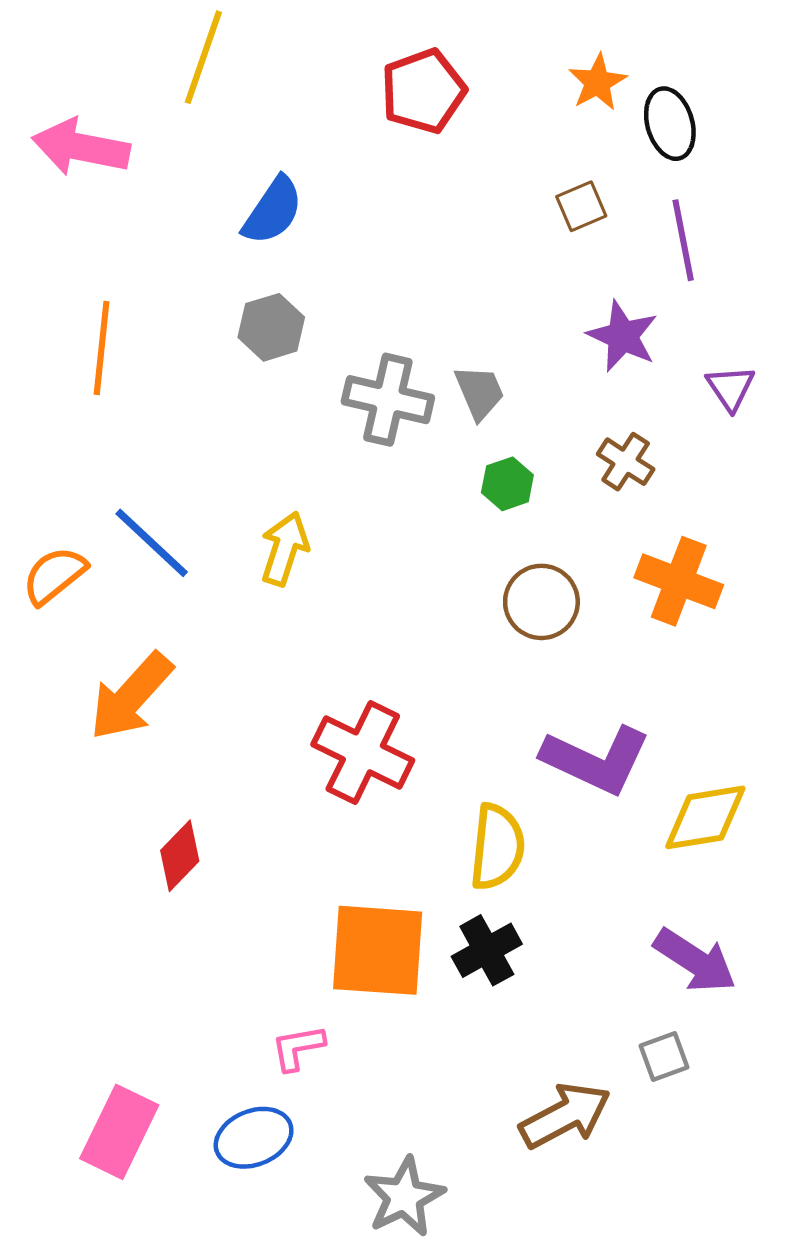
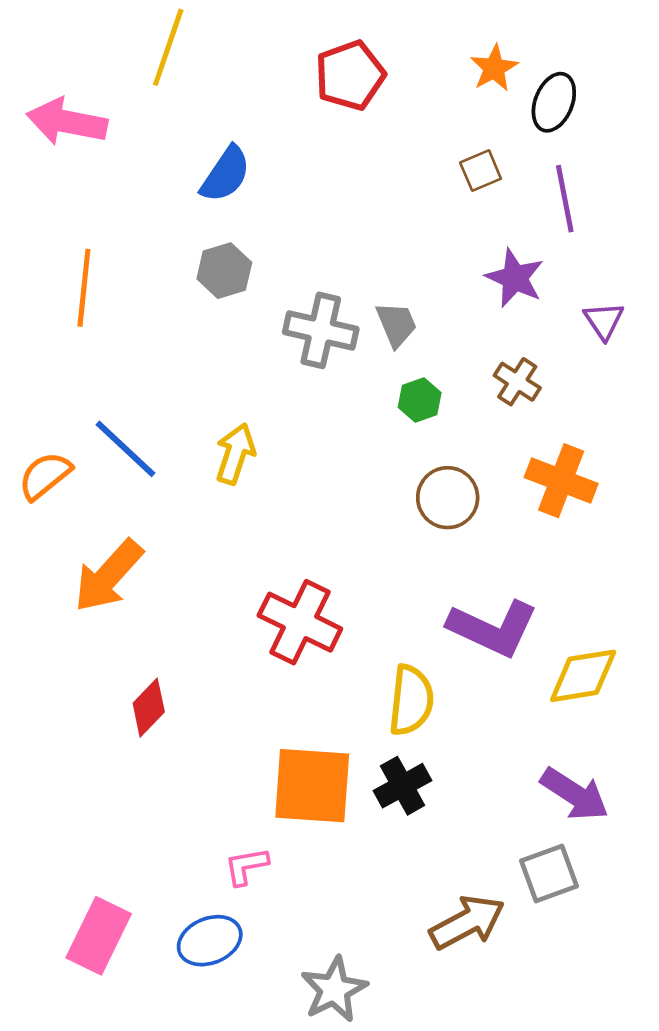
black ellipse: (670, 124) -> (554, 102), turned 38
gray square: (664, 1057) -> (549, 874), size x1.4

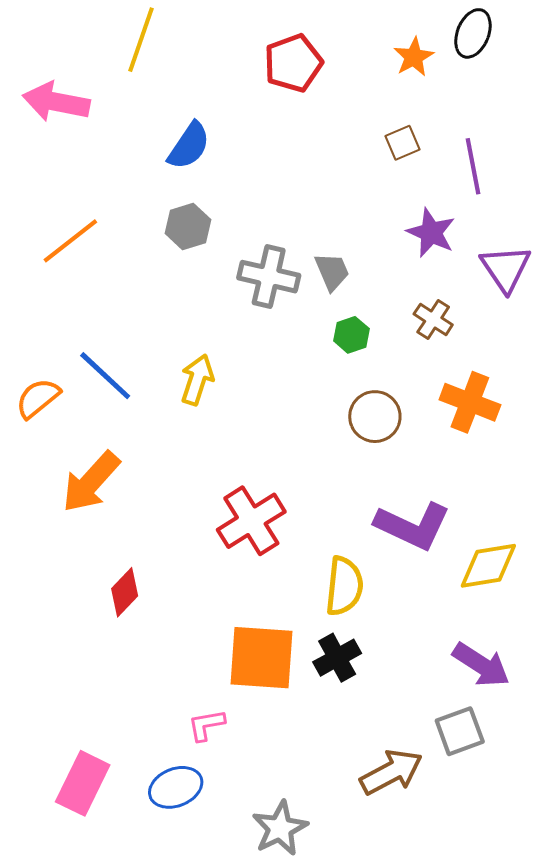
black ellipse: (554, 102) -> (473, 33), moved
orange line: (84, 288) -> (70, 241), turned 46
purple triangle: (604, 321) -> (506, 268), size x1.5
red cross: (300, 622) -> (251, 521), turned 32

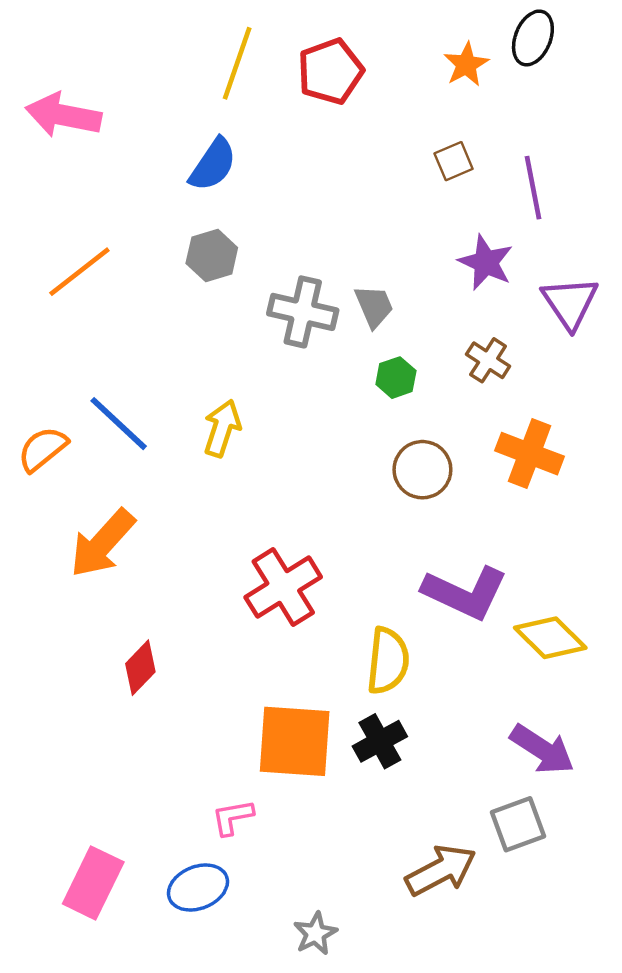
yellow line: (141, 40) -> (237, 63), moved
yellow diamond: (488, 566) -> (550, 638), turned 54
gray star: (280, 828) -> (315, 934), size x0.7

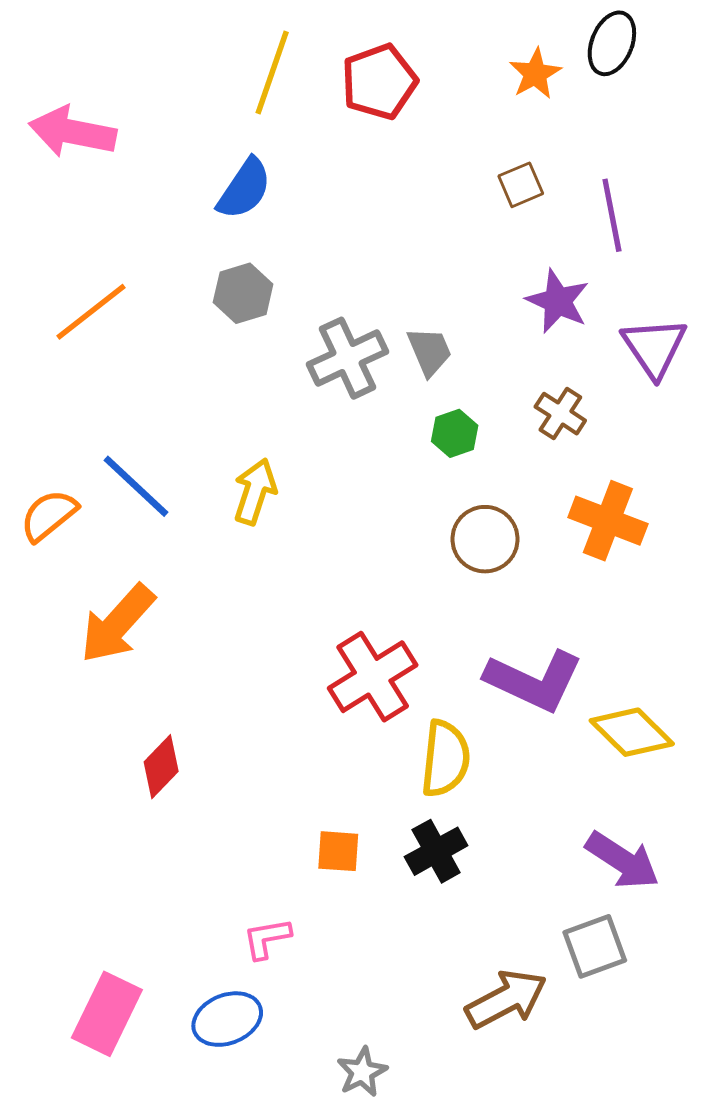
gray cross: (303, 312) -> (348, 358), turned -38
red cross: (283, 587) -> (373, 677), moved
orange square: (295, 741) -> (338, 851), size x0.5

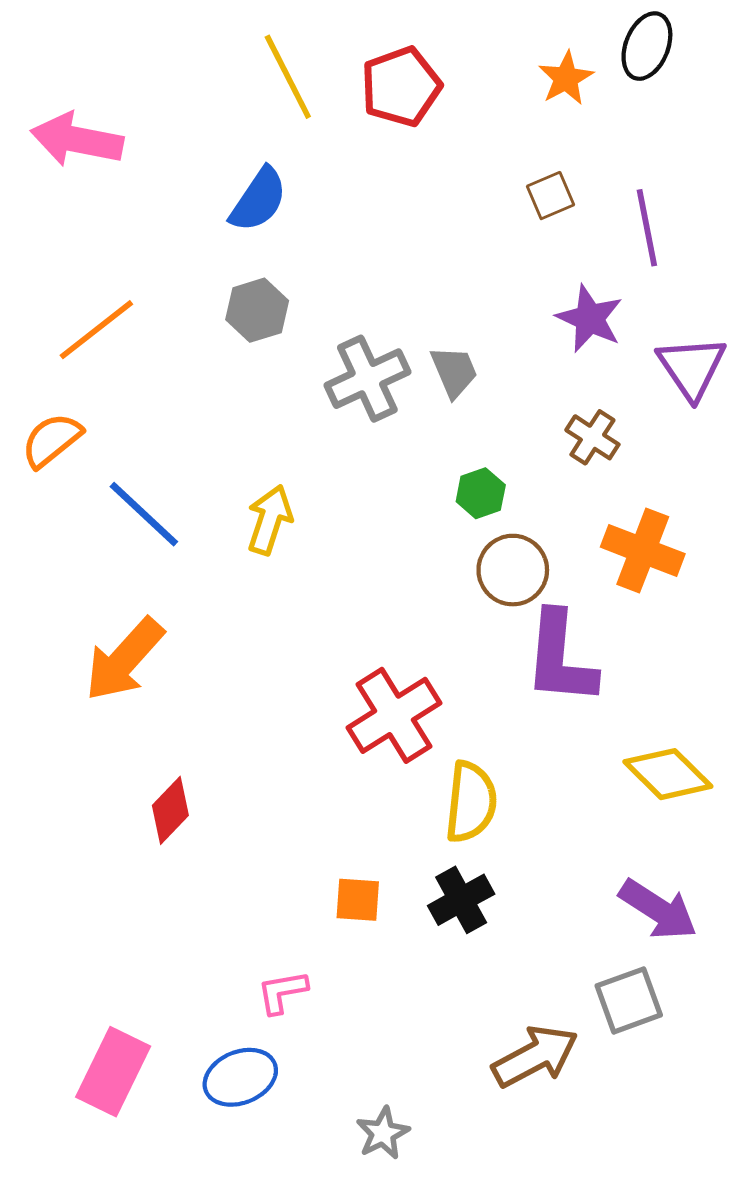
yellow line: (272, 72) -> (288, 77), turned -46
green hexagon: (455, 433) -> (481, 493), moved
orange semicircle: (49, 515) -> (52, 440), moved
purple L-shape: (534, 681) -> (560, 658), moved, turned 70

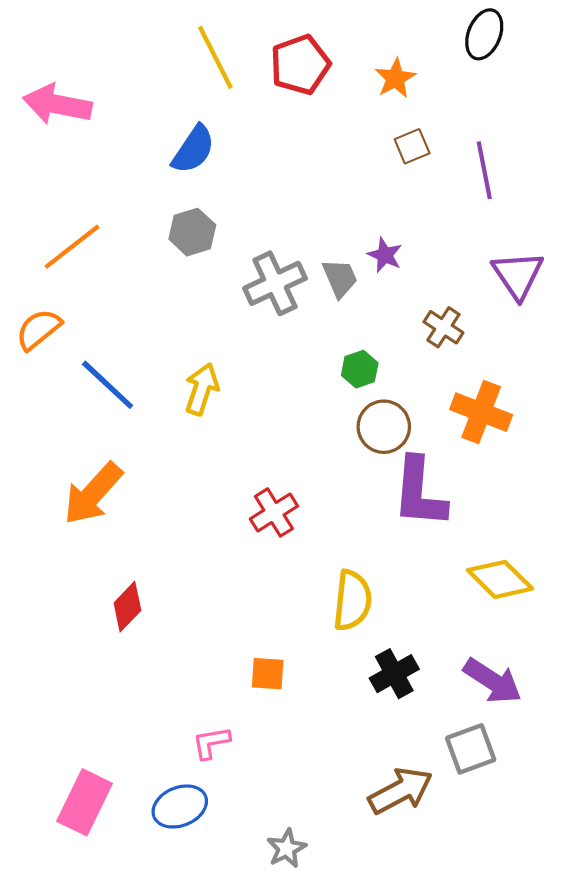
orange star: (566, 78) -> (395, 78), moved
purple star: (590, 319) -> (385, 255), moved, size x0.7
red cross: (394, 715) -> (274, 512), moved, size x0.7
black cross: (461, 900) -> (394, 674), moved

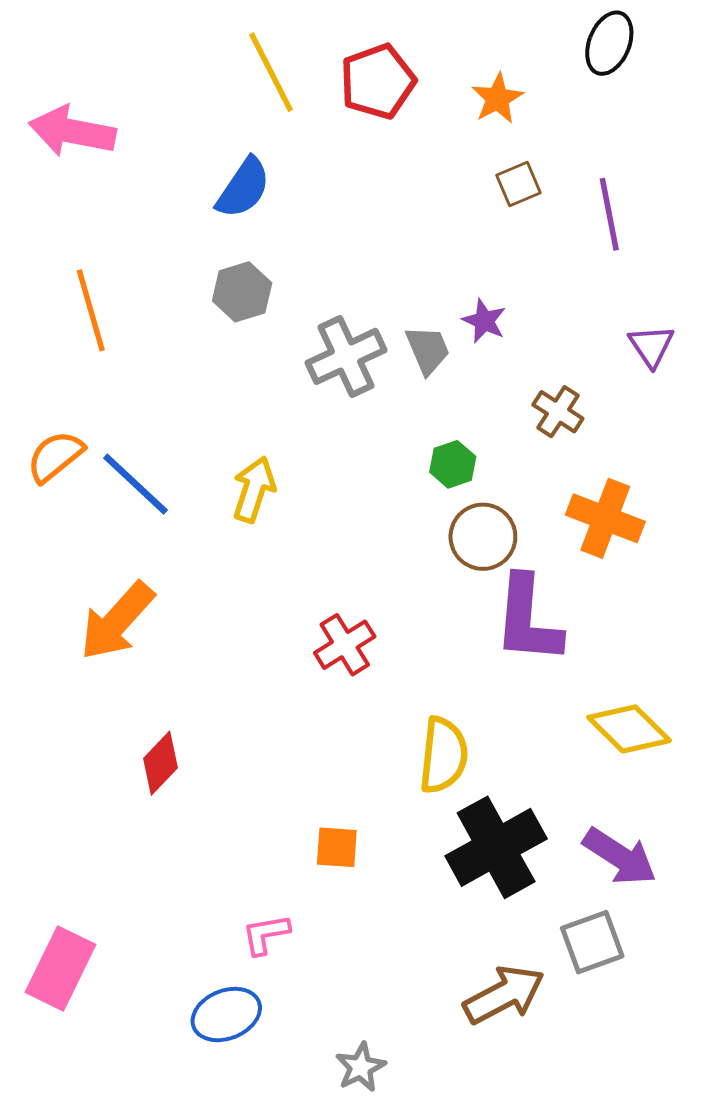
orange line: (72, 247) -> (91, 310), turned -68
purple triangle: (518, 275) -> (651, 346), size x0.7
orange semicircle: (39, 329) -> (55, 456), moved
black cross: (394, 674) -> (496, 847), size x1.6
pink rectangle: (85, 802) -> (60, 968), moved

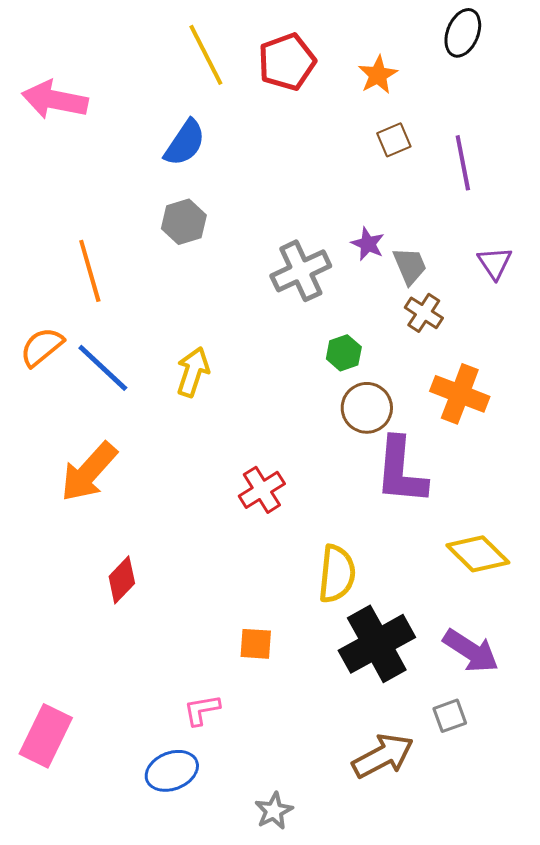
orange line: (91, 310) -> (90, 271), moved
gray trapezoid: (428, 350) -> (410, 266), moved
gray cross: (346, 356) -> (301, 271), moved
gray square: (592, 942) -> (450, 716), size x0.7

